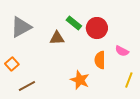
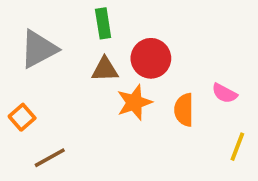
green rectangle: (74, 23) -> (103, 23), moved, turned 42
red circle: (97, 28) -> (151, 58), moved
orange star: (80, 80) -> (134, 102), moved, turned 30

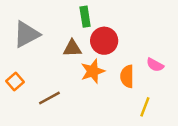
green rectangle: (103, 23) -> (85, 17), moved
yellow line: (237, 147) -> (145, 107), moved
brown line: (50, 158) -> (49, 98), moved

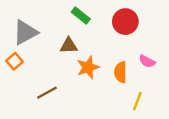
green rectangle: (85, 17) -> (81, 16), turned -42
red circle: (104, 41) -> (125, 22), moved
orange square: (15, 81) -> (14, 61), moved

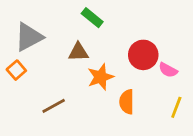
red circle: (125, 22) -> (143, 55), moved
orange semicircle: (121, 72) -> (127, 102), moved
yellow line: (137, 101) -> (176, 107), moved

